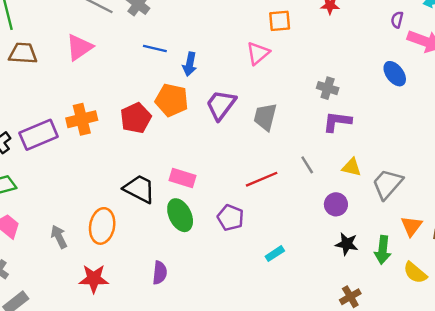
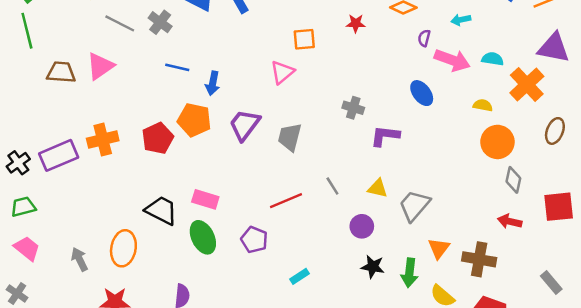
brown trapezoid: (23, 53) -> (61, 72), moved
purple L-shape: (337, 122) -> (385, 136), moved

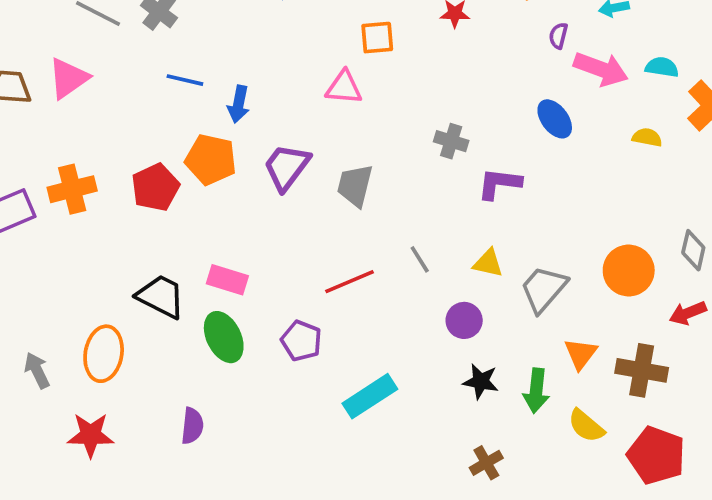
pink triangle: (282, 72) -> (344, 87), turned 45
orange circle: (497, 142) -> (629, 271), moved
red arrow: (510, 221) -> (688, 313), turned -35
cyan rectangle: (299, 276) -> (370, 396), size x1.8

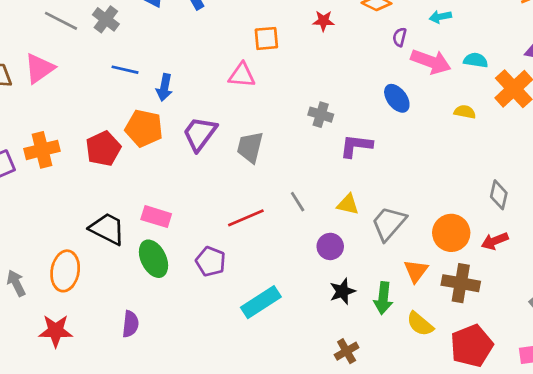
orange circle: (629, 271) -> (451, 233), moved
black star: (481, 381) -> (342, 291), turned -30
red pentagon: (656, 455) -> (472, 346), turned 30

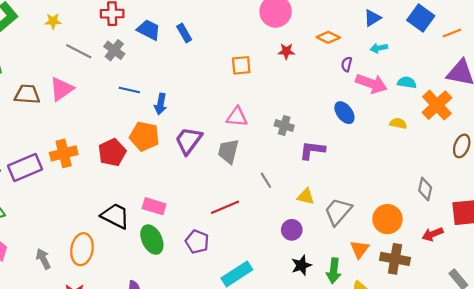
pink triangle: (242, 75) -> (237, 117), moved
gray line: (298, 202) -> (266, 180), moved
red arrow: (495, 241) -> (433, 234), moved

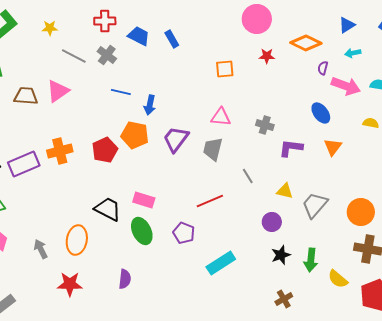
orange diamond: (328, 37) -> (306, 43), size x1.4
orange triangle: (360, 249) -> (333, 147), moved

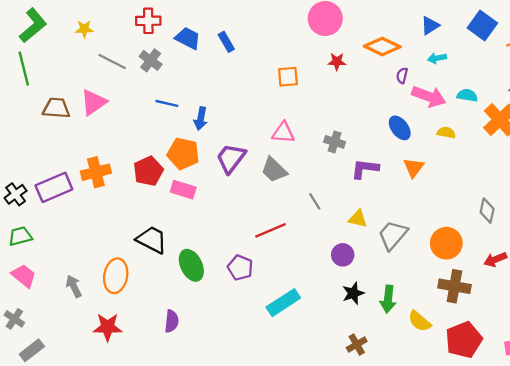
yellow semicircle: (371, 123) -> (446, 133), moved
gray trapezoid: (213, 149) -> (274, 170), turned -60
pink rectangle: (144, 200) -> (183, 190), moved

